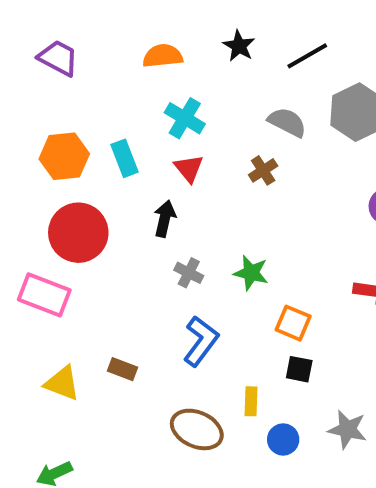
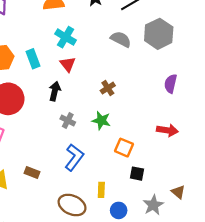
brown cross: (263, 170) -> (108, 88), moved
black square: (299, 369) -> (137, 174), moved
gray star: (347, 429) -> (153, 205), turned 30

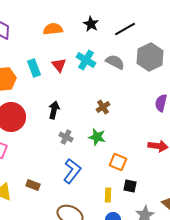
cyan cross: (66, 37) -> (86, 60), moved
cyan rectangle: (33, 59) -> (34, 68), moved
red triangle: (68, 64) -> (59, 65), moved
yellow rectangle: (101, 190) -> (108, 195), moved

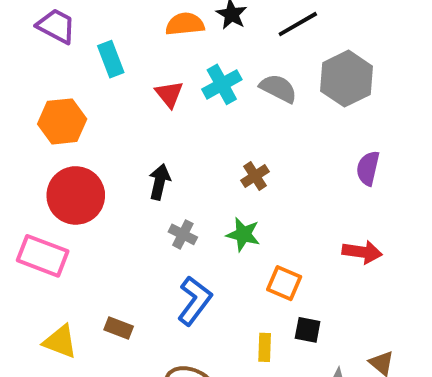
orange semicircle: (53, 29) -> (185, 24), moved
cyan cross: (86, 60) -> (222, 84), turned 30
cyan rectangle: (34, 68) -> (111, 59), moved

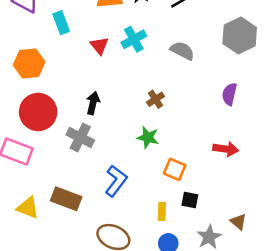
gray hexagon: (347, 79) -> (240, 35), moved
gray semicircle: (278, 88) -> (182, 51), moved
gray cross: (183, 234) -> (80, 137), moved, size x1.5
brown rectangle: (119, 328) -> (66, 199), size x1.6

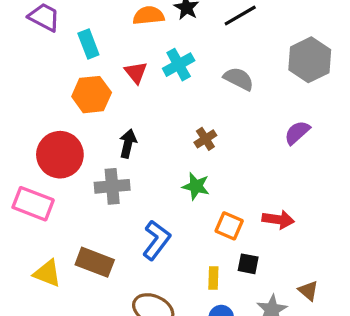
orange hexagon: (29, 63) -> (92, 95), moved
purple semicircle: (229, 94) -> (297, 133), turned 35
gray cross: (80, 137) -> (112, 186), turned -32
red arrow: (226, 149) -> (278, 220), moved

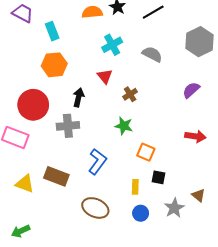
red triangle: (136, 72) -> (105, 76), moved
red arrow: (278, 220) -> (195, 136), moved

